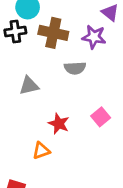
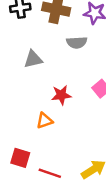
red star: (59, 124) -> (61, 95), turned -30

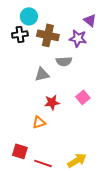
gray triangle: (33, 59) -> (42, 74), moved

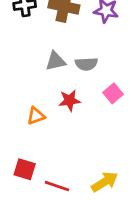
gray semicircle: (64, 61) -> (86, 64), moved
orange triangle: (39, 122) -> (36, 116), moved

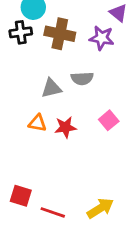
gray semicircle: (86, 64) -> (82, 78), moved
orange triangle: (36, 116) -> (37, 123), moved, turned 30

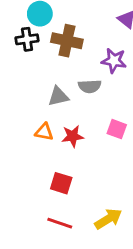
purple star: (102, 38) -> (114, 61), moved
pink square: (109, 120) -> (117, 129), turned -30
red square: (21, 196) -> (61, 183), moved

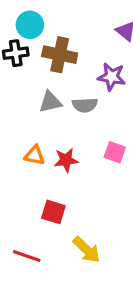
gray triangle: (58, 96) -> (50, 102), moved
yellow arrow: (108, 219) -> (86, 250), moved, turned 76
red line: (60, 223) -> (27, 256), moved

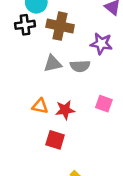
red square: (53, 212) -> (55, 140), moved

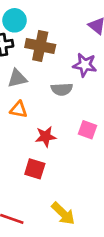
gray triangle: (53, 64) -> (17, 78), moved
orange triangle: (40, 106) -> (19, 109), moved

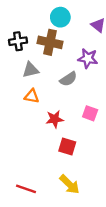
cyan circle: (15, 20) -> (60, 17), moved
gray semicircle: (62, 89) -> (68, 79), turned -30
red square: (35, 169) -> (67, 147), moved

